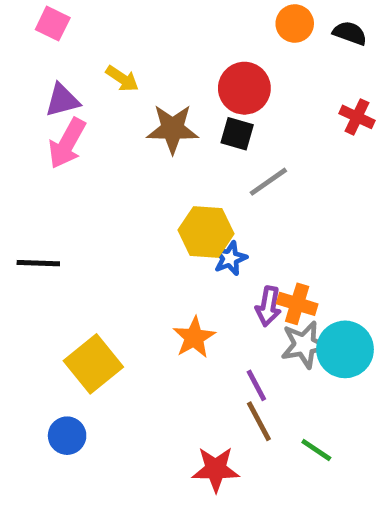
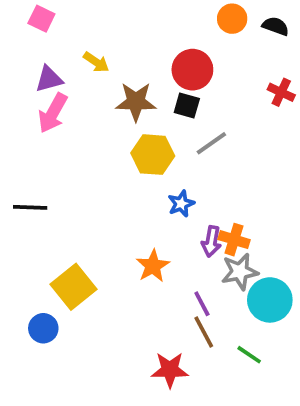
yellow hexagon: (206, 232) -> (153, 155), moved
cyan circle: (345, 349) -> (270, 300), moved
blue circle: (67, 436) -> (43, 328), moved

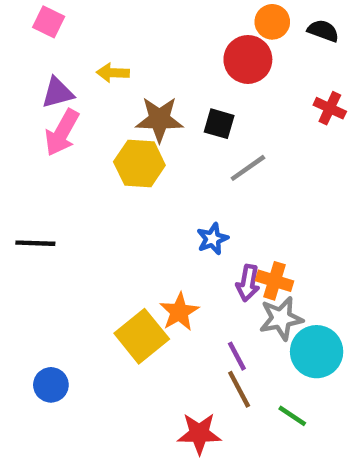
yellow arrow: (96, 62) -> (113, 73), turned 148
red circle: (192, 70) -> (248, 59), moved
yellow hexagon: (153, 155) -> (139, 164), moved
yellow square: (74, 287) -> (142, 336), moved

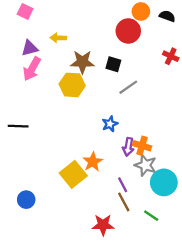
gray star: (281, 318) -> (145, 165), turned 30

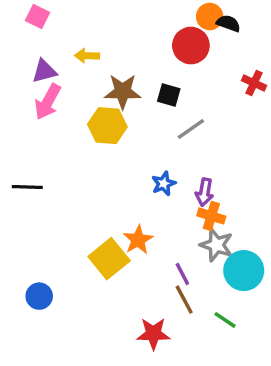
black semicircle: (167, 16) -> (228, 23), moved
purple arrow: (128, 147) -> (205, 192), moved

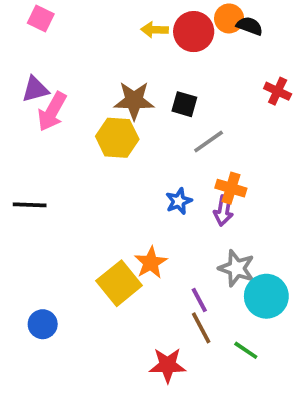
red circle: (191, 46) -> (194, 32), moved
yellow arrow: (87, 56) -> (155, 30), moved
purple triangle: (44, 71) -> (35, 89), moved
orange cross: (211, 216) -> (231, 188), moved

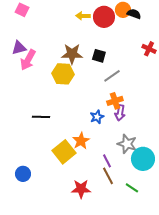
orange cross: (231, 188) -> (115, 101), moved, turned -35
blue star: (179, 201) -> (97, 117), moved
black line: (30, 205) -> (41, 117), moved
red star: (168, 365) -> (81, 189), moved

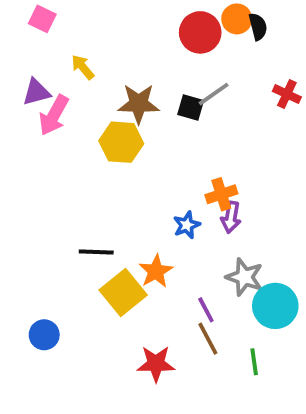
black semicircle: (134, 14) -> (258, 27), turned 56
yellow arrow: (83, 16) -> (83, 67), moved, turned 48
gray line: (112, 76) -> (214, 94), moved
black line: (41, 117) -> (96, 252), moved
green line: (132, 188) -> (254, 362), turned 48

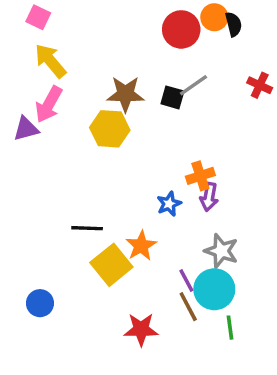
yellow arrow: (83, 67) -> (50, 61), moved, size x1.5
purple triangle: (36, 92) -> (26, 129), moved
cyan circle: (275, 306) -> (214, 289), moved

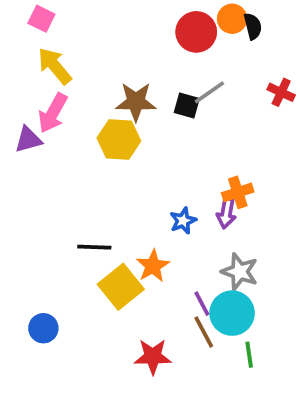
orange cross: (200, 176) -> (238, 192), moved

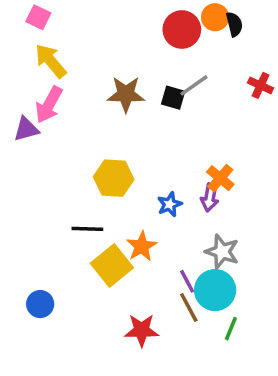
yellow hexagon: (119, 139) -> (114, 178), moved
orange cross: (238, 192) -> (220, 178), turned -32
green line: (249, 355) -> (231, 329), turned 30

